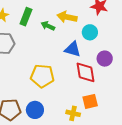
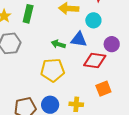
green arrow: (48, 26) -> (58, 44), moved
red diamond: (85, 72) -> (95, 61), turned -65
yellow cross: (73, 113) -> (76, 104), moved

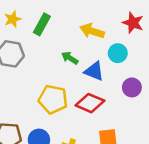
green arrow: (58, 44) -> (70, 58), moved
red diamond: (95, 61) -> (90, 103), moved

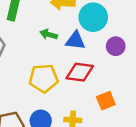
cyan circle: (118, 53) -> (93, 17), size x1.5

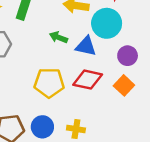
orange square: (106, 101) -> (124, 85), moved, turned -30

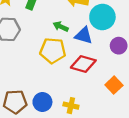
yellow pentagon: (49, 83) -> (53, 51), moved
orange square: (124, 85) -> (114, 85), moved

